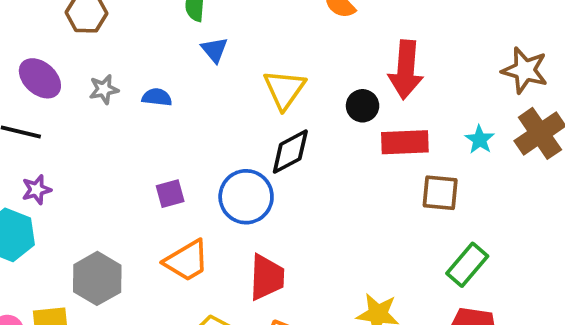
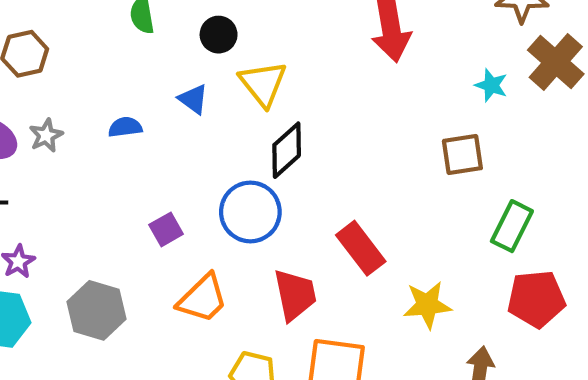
blue triangle: (214, 50) -> (193, 99), moved
gray star: (104, 89) -> (46, 135), moved
black circle: (363, 106) -> (219, 35), moved
red rectangle: (405, 142) -> (361, 248), moved, turned 69
gray hexagon: (97, 278) -> (96, 310), moved

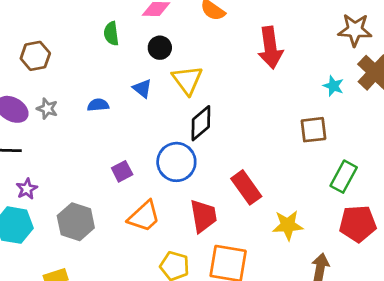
gray star: (46, 135) -> (47, 109), turned -30

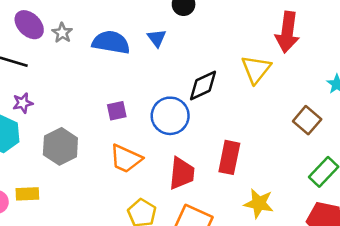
yellow triangle: (187, 80) -> (256, 69), moved
blue semicircle: (98, 105) -> (111, 42), size x1.8
brown square: (313, 130) -> (307, 120), turned 32
red rectangle: (246, 187) -> (229, 157), turned 32
orange trapezoid: (144, 216) -> (126, 159), turned 52

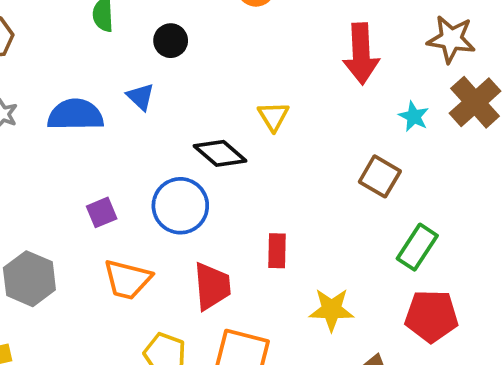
red arrow: (287, 32) -> (361, 54), moved
yellow triangle: (256, 69) -> (273, 116), moved, size x0.7
black diamond: (203, 86) -> (220, 153), turned 76
red rectangle: (229, 157) -> (277, 251), size x0.7

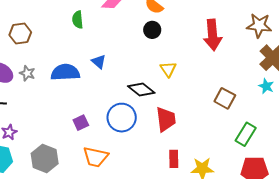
black circle: (171, 41) -> (152, 30), moved
cyan star: (414, 116) -> (266, 86), moved
red rectangle: (277, 251) -> (174, 159), moved
red trapezoid: (212, 286) -> (166, 119), moved

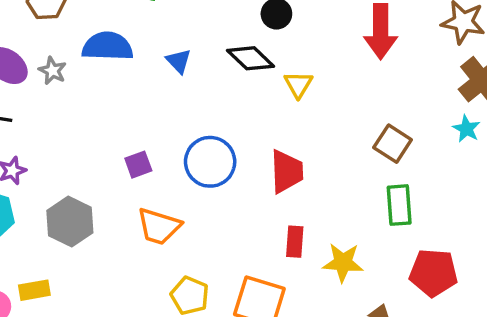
blue semicircle: (65, 72) -> (108, 46), moved
black diamond: (141, 90) -> (250, 58), moved
green rectangle: (246, 134) -> (399, 205), moved, turned -40

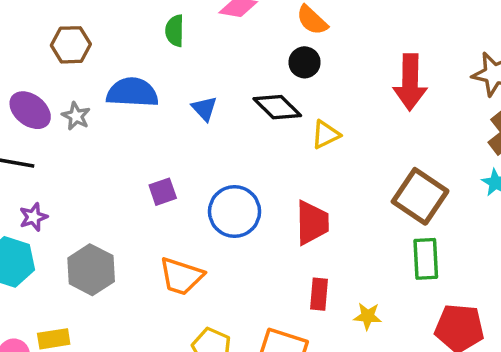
yellow triangle: (298, 84) -> (326, 135), turned 32
brown square: (393, 144) -> (420, 196), size x1.4
purple square: (138, 165) -> (163, 192), moved
yellow star: (343, 263) -> (368, 316), size x0.7

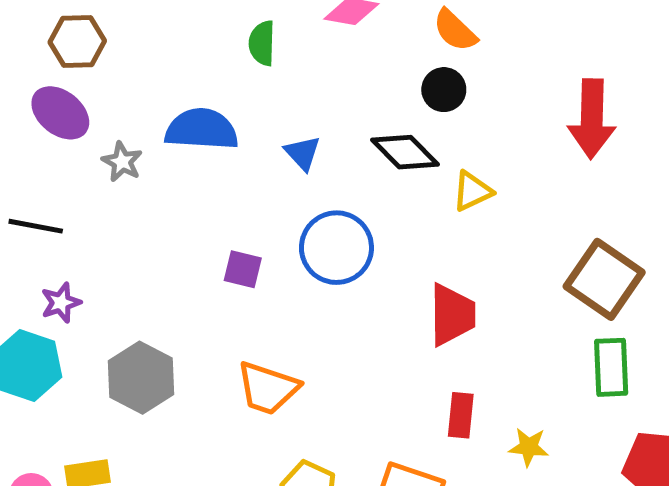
brown hexagon: (71, 45) -> (77, 42), moved
purple ellipse: (30, 110) -> (60, 113), moved
purple square: (163, 192) -> (243, 269), turned 32
blue circle: (235, 212) -> (336, 248), moved

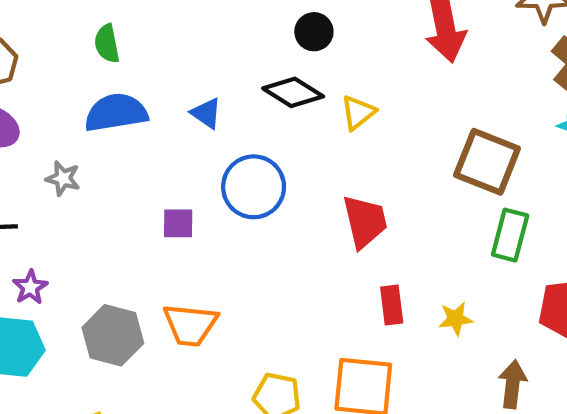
green semicircle: (262, 43) -> (107, 44), moved
gray star: (122, 162) -> (63, 178), moved
green rectangle: (611, 367) -> (510, 235), turned 30
orange trapezoid: (268, 388) -> (190, 325), moved

